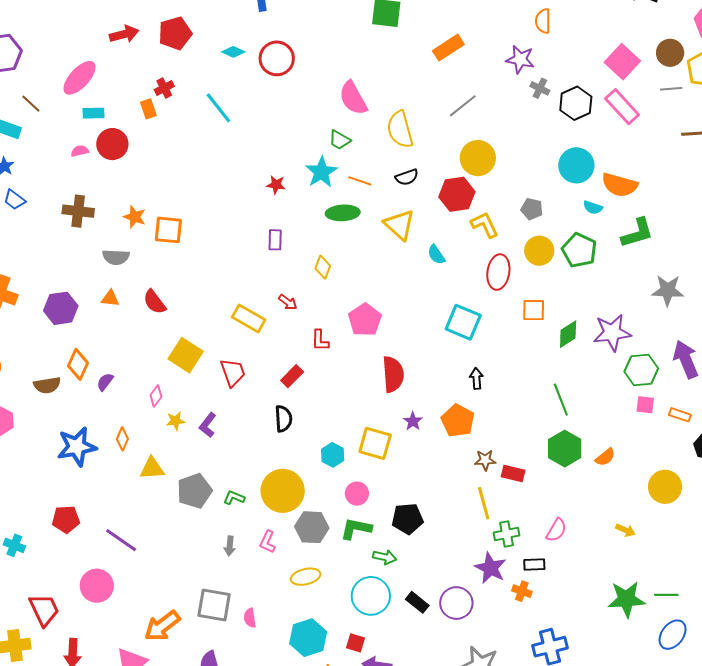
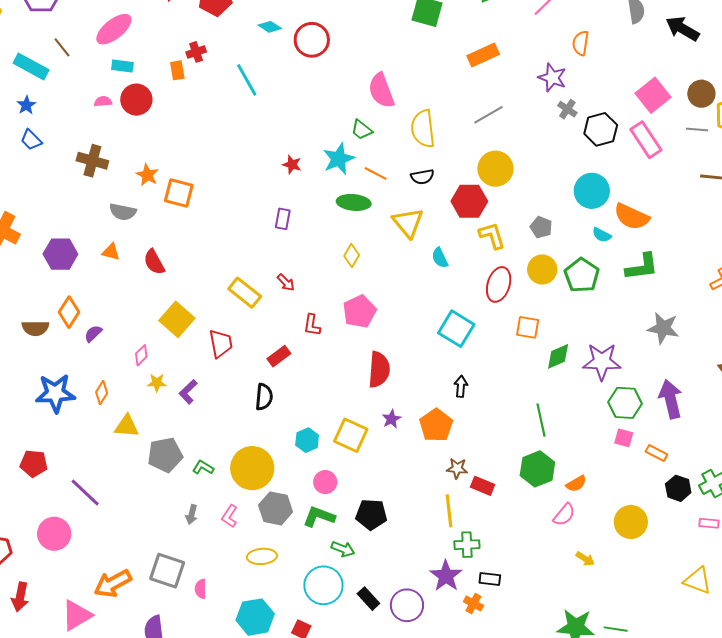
yellow diamond: (323, 267) -> (352, 256), moved
pink semicircle: (556, 530) -> (564, 515), moved

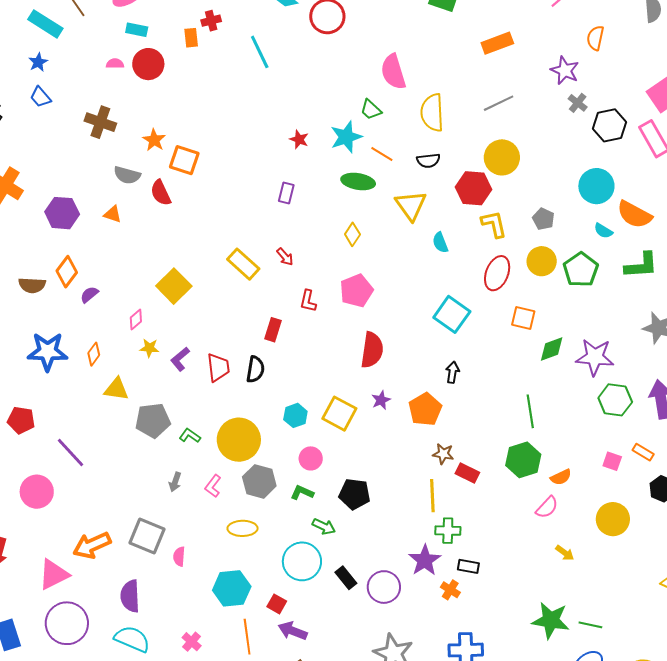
red semicircle: (154, 262) -> (161, 193), moved
red trapezoid: (221, 344) -> (218, 367), moved
red rectangle: (279, 356) -> (273, 330), turned -40
pink square: (624, 438) -> (612, 461), moved
green L-shape: (319, 517) -> (302, 493), size x0.7

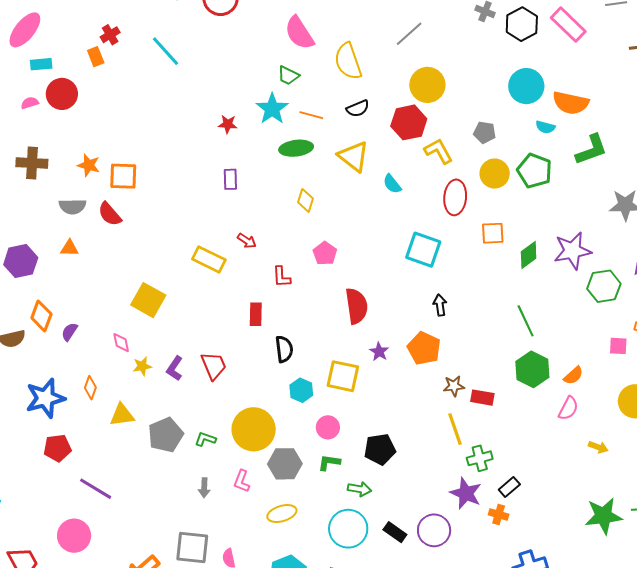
pink pentagon: (356, 291) -> (325, 253), size x0.7
pink diamond: (136, 319) -> (121, 343), turned -45
black semicircle: (255, 369) -> (284, 349), moved
red pentagon: (21, 420) -> (57, 448), moved
black rectangle: (468, 566) -> (509, 487), turned -35

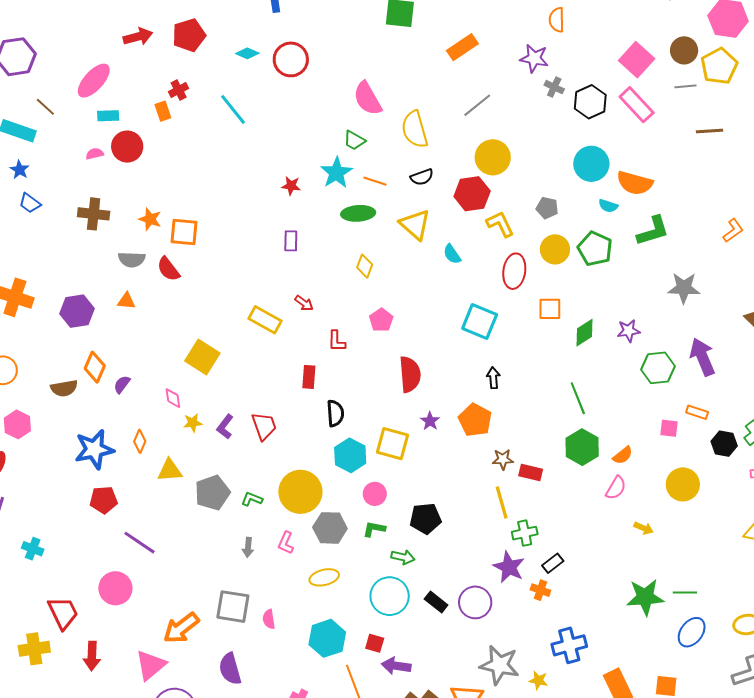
purple star: (572, 251) -> (629, 331), size x0.6
cyan hexagon: (301, 390) -> (350, 455), size x1.4

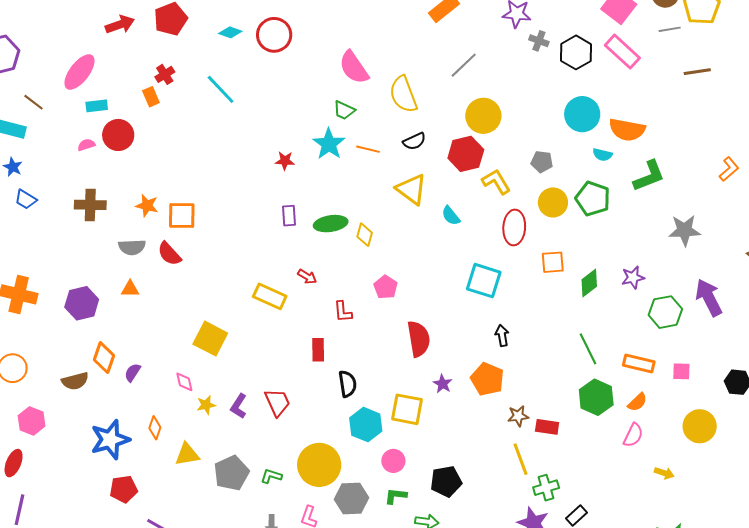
green ellipse: (358, 213) -> (331, 224), moved
orange rectangle: (697, 412) -> (639, 364), moved, size x1.4

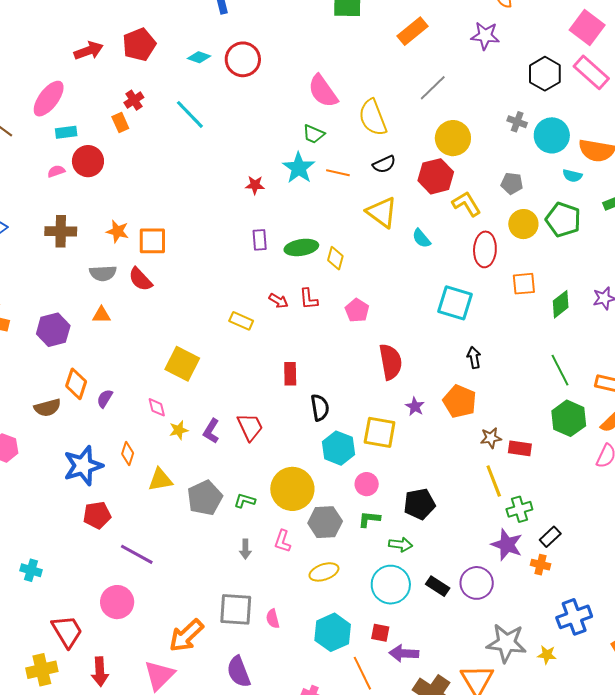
gray cross: (539, 41) -> (517, 122), moved
yellow rectangle: (270, 296) -> (241, 321), size x0.7
red L-shape: (343, 312) -> (309, 299), moved

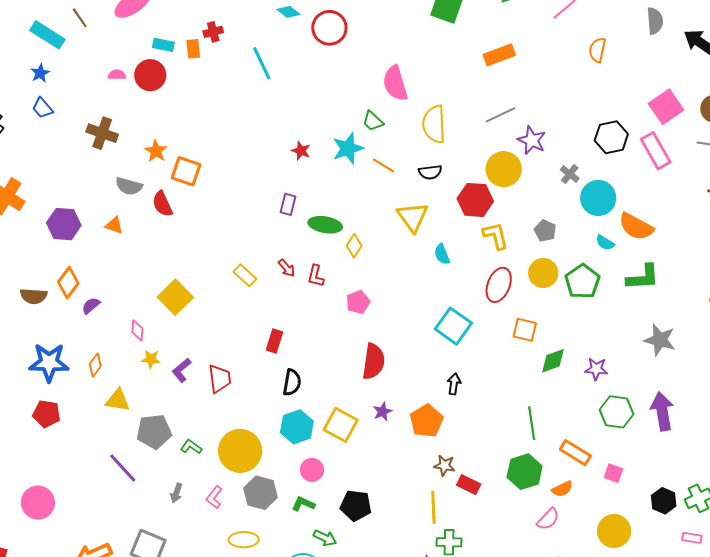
purple star: (485, 36) -> (532, 140), moved
cyan rectangle: (66, 132) -> (163, 45), moved
purple line: (137, 554) -> (123, 468), moved

